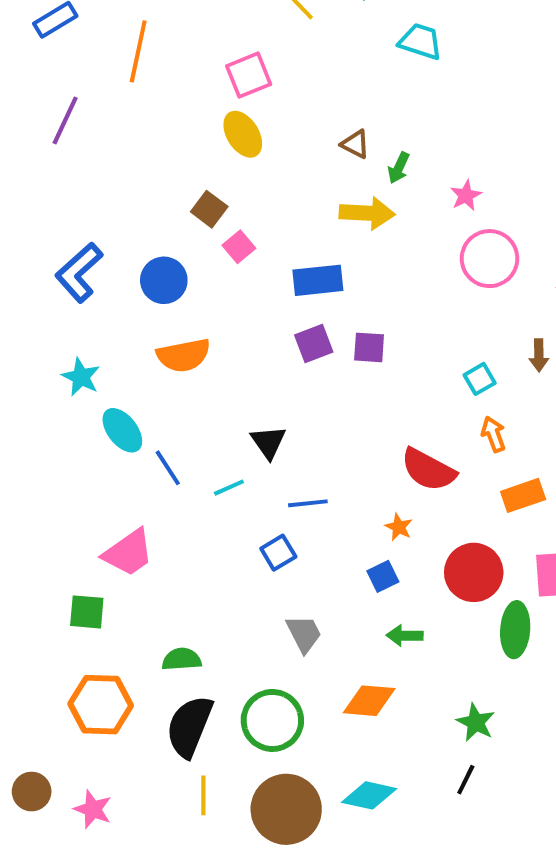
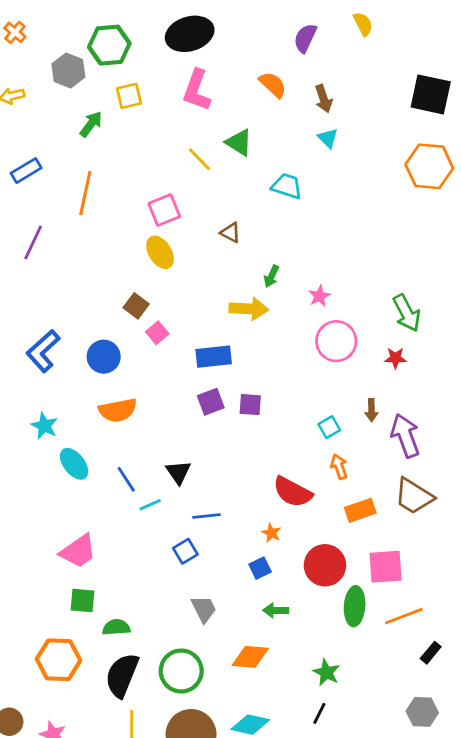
brown triangle: (355, 144) -> (231, 233), moved
blue line: (168, 468) -> (126, 479), moved
green square: (87, 612) -> (82, 601), moved

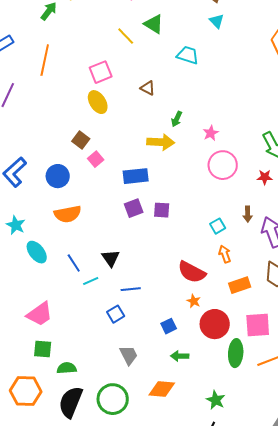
orange star: (271, 533) -> (194, 301), moved

